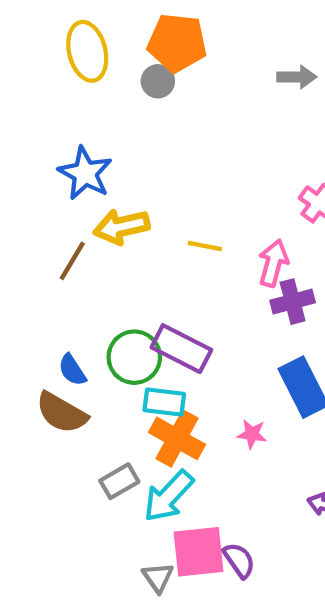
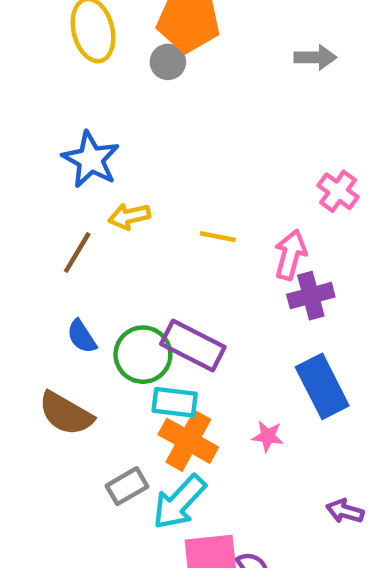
yellow arrow: (121, 227) -> (129, 216), size x0.7
blue semicircle: (72, 370) -> (82, 336), moved

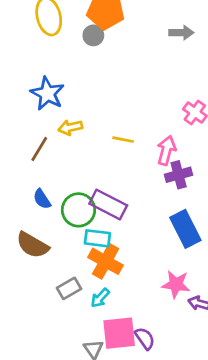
pink star: (268, 436) -> (176, 284), moved, size x1.5
cyan arrow: (179, 502) -> (100, 298), size x0.6

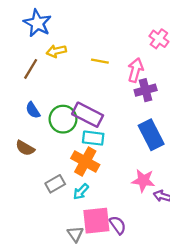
cyan rectangle: (97, 238) -> (93, 138), moved
brown semicircle: (32, 245) -> (25, 148), size x0.7

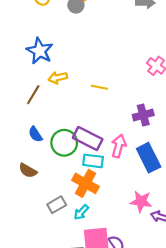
pink arrow: (136, 70) -> (119, 146), moved

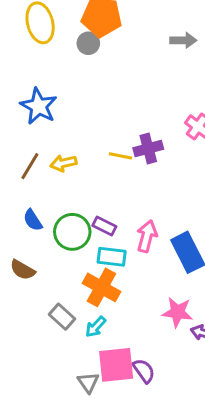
yellow arrow: (58, 78) -> (63, 163), moved
purple cross: (143, 115) -> (148, 149), moved
purple rectangle: (88, 138) -> (104, 226), size x0.6
gray rectangle: (57, 205) -> (62, 317), turned 72

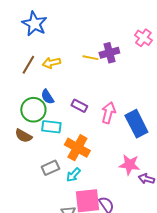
blue semicircle: (33, 220) -> (47, 97), moved
green circle: (72, 232) -> (33, 110), moved
cyan rectangle: (112, 257) -> (51, 127), moved
gray rectangle: (62, 317) -> (50, 168), turned -66

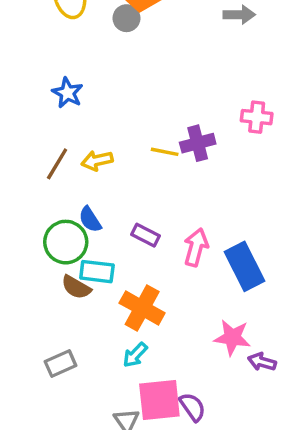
blue star: (34, 24) -> (67, 93), size x0.7
pink cross: (143, 38) -> (257, 117), turned -30
brown semicircle: (23, 136) -> (76, 287), moved
gray rectangle: (50, 168) -> (61, 364), moved

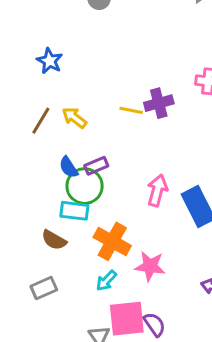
yellow arrow: (97, 160) -> (74, 118), turned 50
purple rectangle: (146, 235) -> (96, 166), moved, turned -50
green circle: (66, 242) -> (85, 186), moved
brown semicircle: (76, 287) -> (54, 240), moved
pink star: (232, 338) -> (150, 266), moved

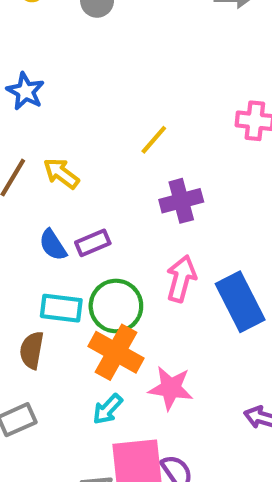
purple cross: (159, 103) -> (181, 201), moved
yellow line: (131, 110) -> (154, 140), moved, turned -60
green circle: (85, 186) -> (116, 306), moved
brown semicircle: (54, 240) -> (32, 350), turned 70

